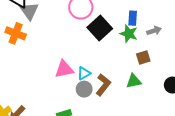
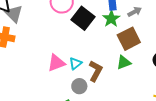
green star: (129, 34) -> (111, 19), turned 30
brown square: (143, 57) -> (129, 39), size x1.6
gray circle: (84, 89) -> (79, 86), moved

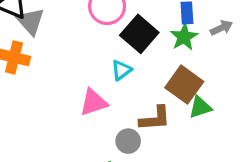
brown square: (129, 39) -> (184, 85), moved, turned -30
cyan triangle: (75, 63) -> (121, 70), moved
brown L-shape: (96, 71) -> (155, 118), turned 55

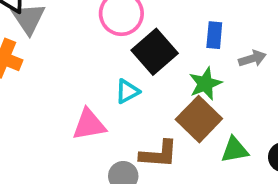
green star: (184, 37) -> (205, 84), moved
green triangle: (200, 107) -> (235, 150), moved

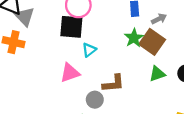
black square: (155, 52) -> (71, 27), moved, turned -35
brown square: (199, 119) -> (152, 42), moved

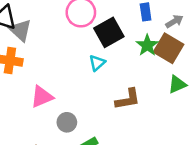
black square: (71, 27) -> (109, 32), moved, turned -30
pink triangle: (70, 73) -> (42, 97), moved
gray circle: (95, 100) -> (67, 122), moved

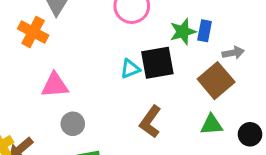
black square: (109, 32) -> (157, 63), moved
green star: (147, 45) -> (183, 32), moved
brown L-shape: (128, 99) -> (150, 122), turned 116

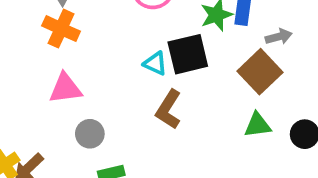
orange cross: (33, 32) -> (61, 29), moved
cyan triangle: (130, 69) -> (155, 63), turned 50
brown L-shape: (150, 122) -> (169, 109), moved

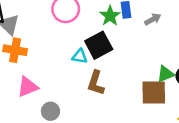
brown square: (260, 72) -> (154, 93), moved, turned -32
green triangle: (258, 125) -> (166, 74), moved

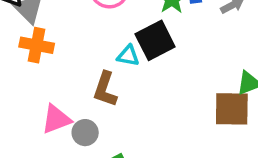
brown L-shape: (96, 83) -> (105, 89), moved
pink triangle: (28, 87) -> (56, 119), moved

